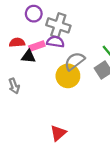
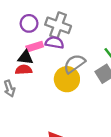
purple circle: (34, 14) -> (29, 23), moved
red semicircle: (17, 42) -> (24, 70), moved

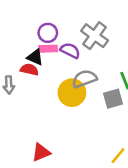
purple circle: (29, 23) -> (48, 33), moved
gray cross: (58, 25) -> (95, 36), moved

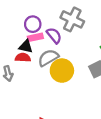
purple semicircle: (70, 50) -> (54, 36), turned 35
gray semicircle: (84, 79) -> (48, 58), moved

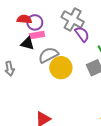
purple semicircle: (54, 36) -> (82, 34), moved
red semicircle: (23, 58) -> (24, 19), moved

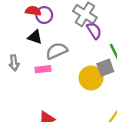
pink rectangle: (37, 35) -> (43, 69), moved
yellow circle: (61, 68) -> (91, 78), moved

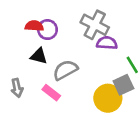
purple semicircle: (94, 31) -> (107, 43), turned -48
pink rectangle: (43, 69) -> (51, 93), turned 49

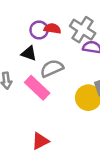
red semicircle: (34, 26) -> (52, 29), moved
pink rectangle: (51, 93) -> (37, 88), size x1.5

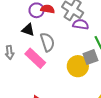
gray semicircle: (52, 68) -> (47, 42), turned 96

